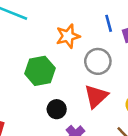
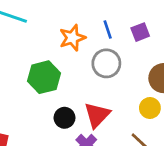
blue line: (109, 23) -> (108, 29), moved
red triangle: (96, 96) -> (97, 115), moved

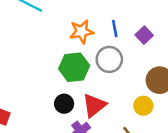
purple square: (140, 32) -> (144, 35), turned -30
green hexagon: (44, 77) -> (74, 67), moved

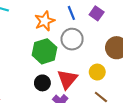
yellow circle: (143, 106) -> (97, 72), moved

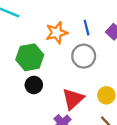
green hexagon: (45, 51) -> (30, 57), moved
black circle: (42, 83) -> (34, 85), moved

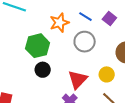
blue line: (87, 28) -> (85, 17), turned -40

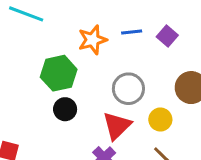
blue line: (85, 17) -> (132, 32), turned -40
gray circle: (85, 42) -> (128, 89), moved

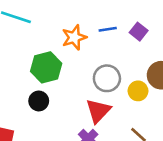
black circle: (65, 109) -> (39, 101), moved
yellow circle: (160, 120) -> (138, 91), moved

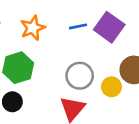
purple square: (139, 32) -> (109, 27), size x1.6
orange star: (74, 37) -> (33, 28), moved

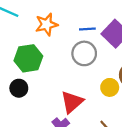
gray circle: (80, 76) -> (84, 53), moved

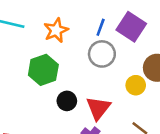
blue line: (87, 29) -> (101, 27), turned -56
black circle: (19, 88) -> (67, 101), moved

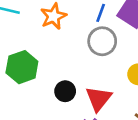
green hexagon: (43, 70) -> (22, 67), moved

